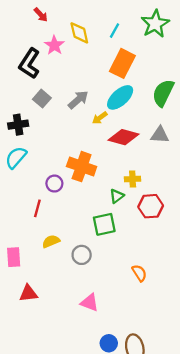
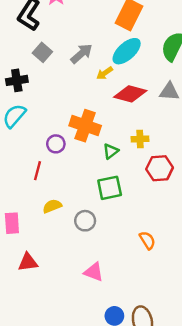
green triangle: (117, 196) -> (111, 151), moved

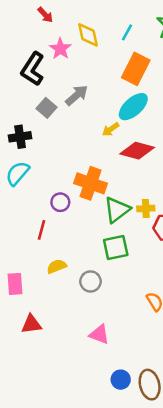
gray arrow: (81, 54) -> (77, 95), moved
yellow cross: (140, 139) -> (146, 209), moved
green triangle: (111, 151) -> (117, 210), size x1.6

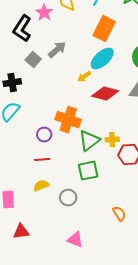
red line: (41, 230) -> (42, 160), moved, turned 70

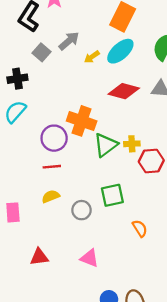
yellow arrow: (84, 77) -> (92, 57), moved
purple circle: (44, 135) -> (54, 138), size x1.5
green square: (88, 171) -> (112, 195), moved
red triangle: (21, 232) -> (39, 257), moved

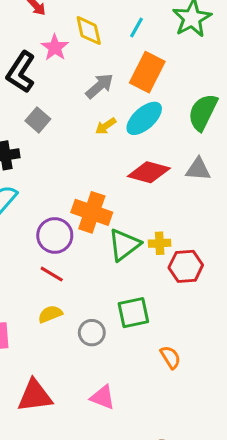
gray arrow: (69, 41) -> (99, 86), moved
red line: (52, 167) -> (52, 274), turned 36
red triangle: (39, 257) -> (35, 396), size x1.4

